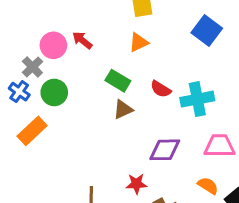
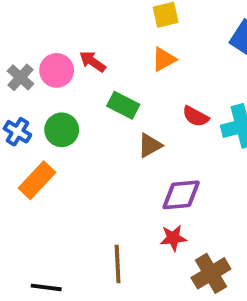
gray cross: (32, 67) -> (21, 77), moved
green rectangle: (118, 81) -> (123, 105), moved
purple diamond: (165, 150) -> (181, 195), moved

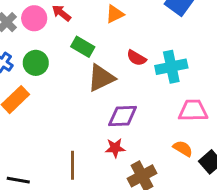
brown triangle: (150, 145) -> (101, 78), size x1.5

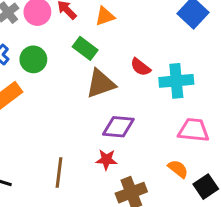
orange triangle: (115, 14) -> (105, 16), moved

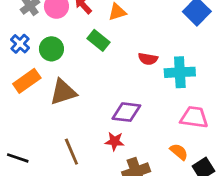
red semicircle: (141, 67) -> (148, 59), turned -30
brown triangle: (101, 84) -> (63, 92), moved
brown line: (59, 172) -> (71, 152), turned -32

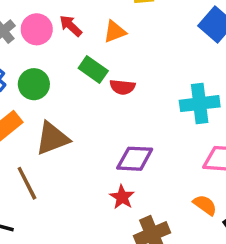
red semicircle: (148, 59) -> (122, 87), moved
red star: (115, 141) -> (122, 197), turned 30
brown line: (71, 152) -> (27, 183), moved

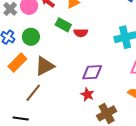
brown line: (27, 183) -> (33, 93), turned 72

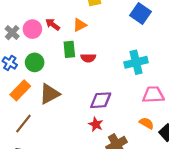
green rectangle: (63, 25) -> (69, 49), turned 56
brown line: (33, 93) -> (23, 124), moved

